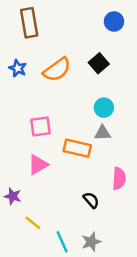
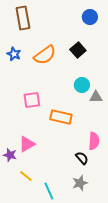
gray triangle: (103, 133) -> (96, 97), moved
pink triangle: (38, 165) -> (27, 144), moved
black semicircle: (91, 200) -> (82, 158), moved
gray star: (91, 242) -> (80, 183), moved

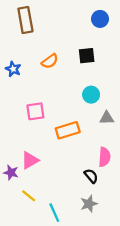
black square: (78, 50) -> (87, 56), turned 35
blue star: (14, 54) -> (13, 69), moved
orange semicircle: (45, 55) -> (50, 61), size x0.7
gray triangle: (96, 97) -> (107, 118), moved
orange rectangle: (61, 117) -> (68, 130), turned -30

